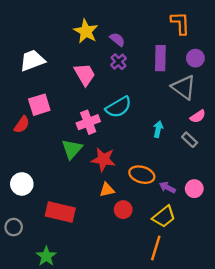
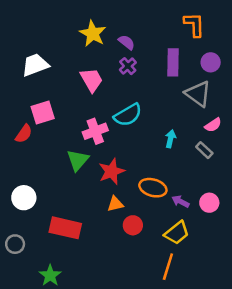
red star: (103, 159) -> (112, 171), turned -30

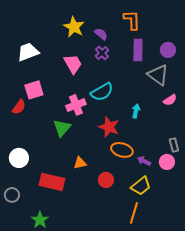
orange L-shape: (194, 25) -> (132, 20), moved
gray rectangle: (204, 150) -> (174, 145), moved, turned 32
red star: (112, 171) -> (109, 127), moved, turned -30
orange triangle: (115, 204) -> (80, 163), moved

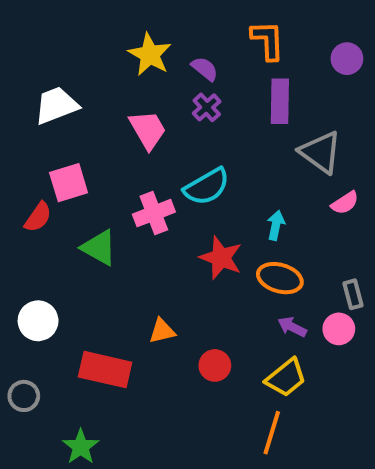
purple circle: (168, 50) -> (347, 59), moved
green triangle: (62, 128) -> (99, 248), moved, turned -42
orange ellipse: (122, 150) -> (280, 278), moved

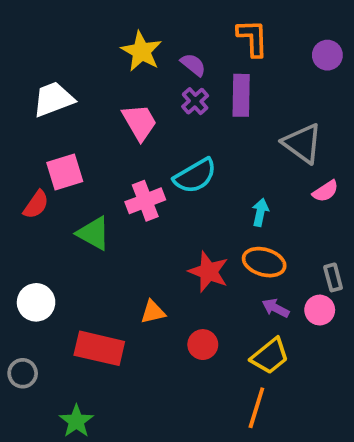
purple rectangle: (280, 101) -> (241, 95), moved
red star: (221, 258) -> (209, 272), moved

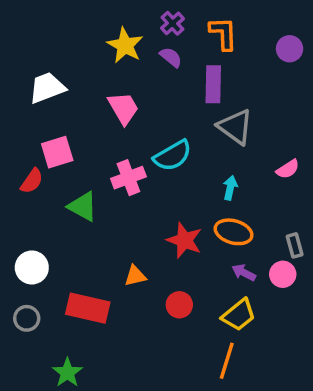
purple cross: (195, 101) -> (173, 23), moved
gray triangle: (302, 143) -> (235, 127), moved
gray circle: (23, 373) -> (27, 318), moved

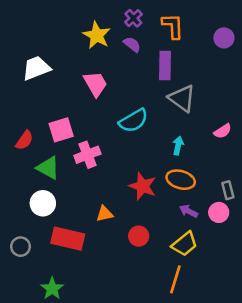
pink square: (57, 152) -> (61, 130), moved
pink cross: (128, 178) -> (87, 155), moved
green triangle: (83, 206) -> (48, 168), moved
white circle: (32, 267) -> (43, 203), moved

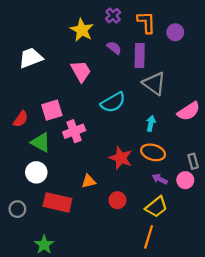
purple circle: (224, 38) -> (175, 32), moved
purple semicircle: (132, 44) -> (114, 48), moved
pink semicircle: (223, 131) -> (189, 111), size x1.5

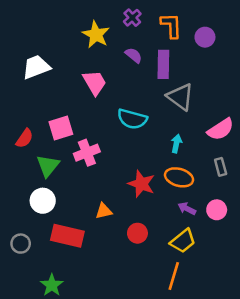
cyan semicircle: (113, 102) -> (132, 119), turned 45
green triangle: (41, 142) -> (48, 166), turned 40
gray rectangle: (193, 161) -> (221, 167), moved

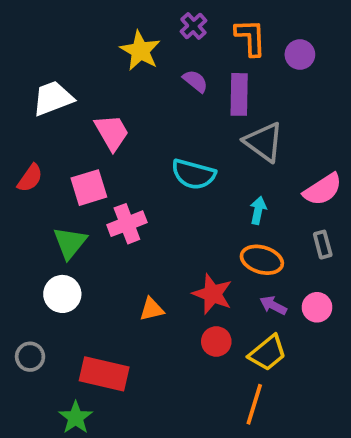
pink trapezoid: (95, 83) -> (112, 132), moved
red semicircle: (25, 138) -> (30, 178), moved
red star: (141, 184) -> (212, 294), moved
red circle: (137, 233) -> (216, 341), moved
red rectangle: (67, 236) -> (104, 374), moved

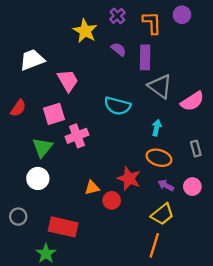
purple circle: (300, 55) -> (182, 15), moved
pink semicircle: (323, 189) -> (192, 101), moved
red circle: (216, 341) -> (112, 200), moved

